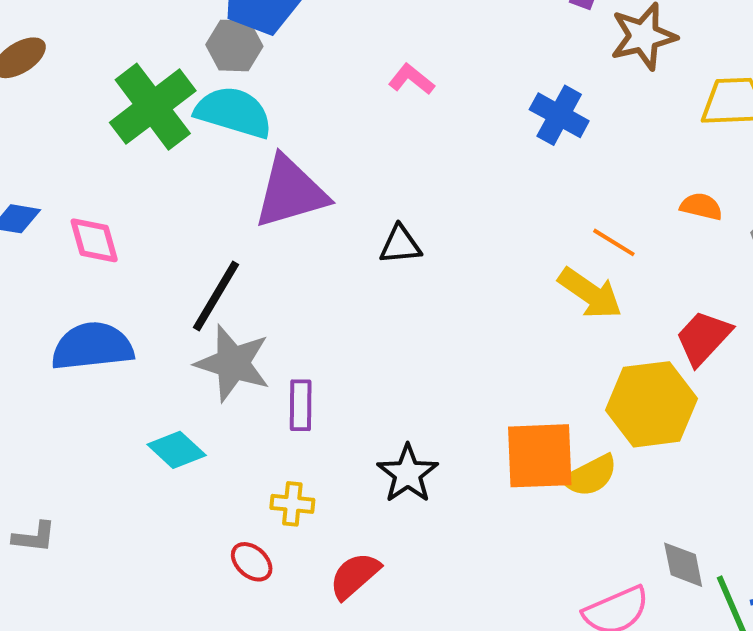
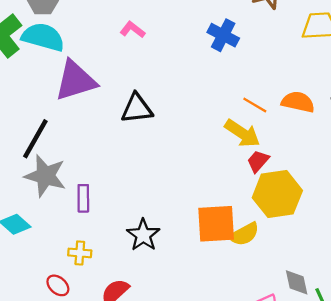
pink L-shape: (411, 79) -> (133, 30), moved
orange semicircle: (701, 206) -> (298, 102), moved, size x1.4
black triangle: (400, 245) -> (137, 109), size x1.4
red trapezoid: (703, 338) -> (258, 161), moved, size x0.7

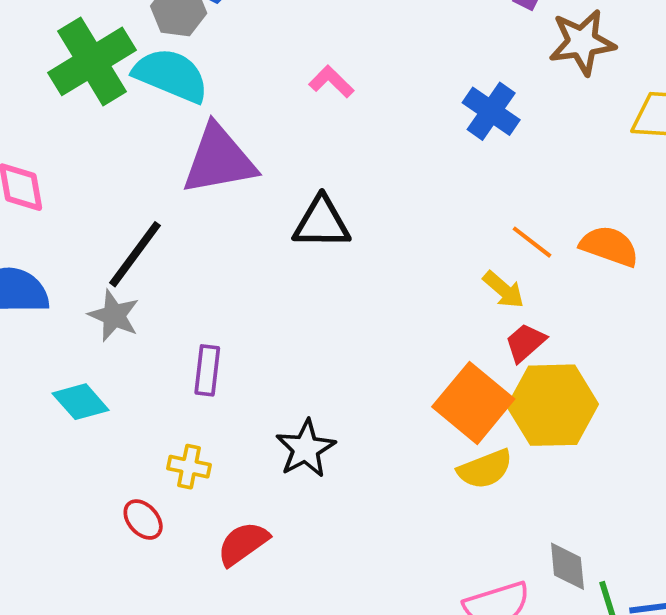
yellow arrow: (242, 133) -> (504, 290), size x0.7
gray star: (45, 176) -> (114, 316), moved, size x0.7
orange square: (216, 224) -> (473, 403), moved, turned 36

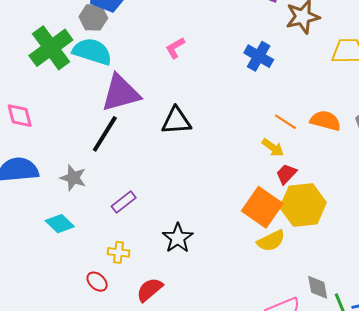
pink L-shape: (331, 82) -> (175, 48), turned -70
black line: (135, 254) -> (105, 134), moved
purple rectangle: (207, 370) -> (124, 202), turned 50

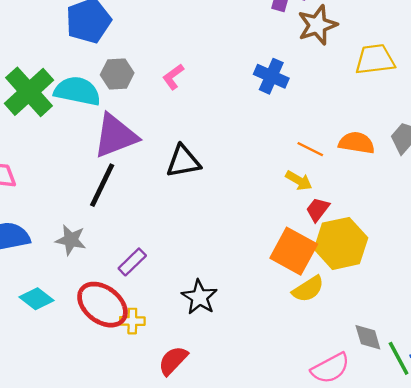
gray hexagon: (93, 17) -> (117, 74), moved
cyan diamond: (60, 224) -> (36, 299), moved
red ellipse: (97, 282) -> (102, 305), moved, size x2.0

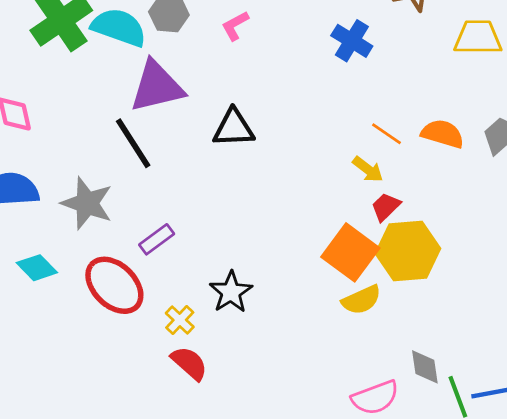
black line: (102, 185) -> (133, 143), turned -66
gray star: (71, 240) -> (87, 203), size x1.4
yellow cross: (132, 321) -> (180, 320), moved, turned 35
red semicircle: (173, 361) -> (189, 363), turned 80

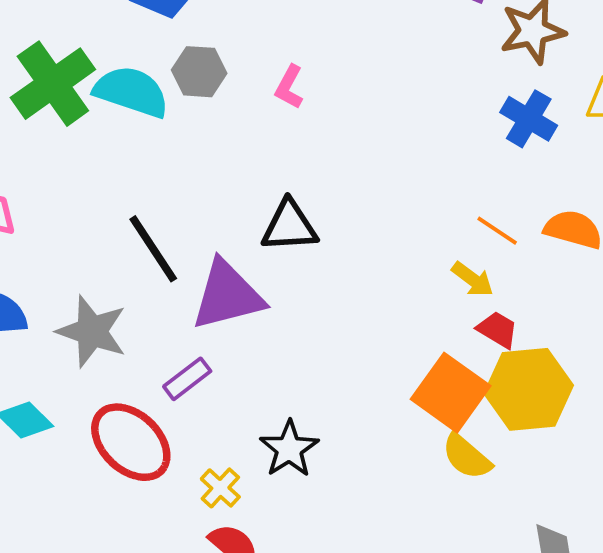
pink L-shape: (235, 26) -> (289, 87), turned -32
blue cross: (352, 41) -> (529, 119), moved
purple triangle: (157, 87) -> (228, 295), moved
red trapezoid: (386, 207) -> (498, 330), turned 76
yellow semicircle: (361, 300) -> (467, 457), turned 66

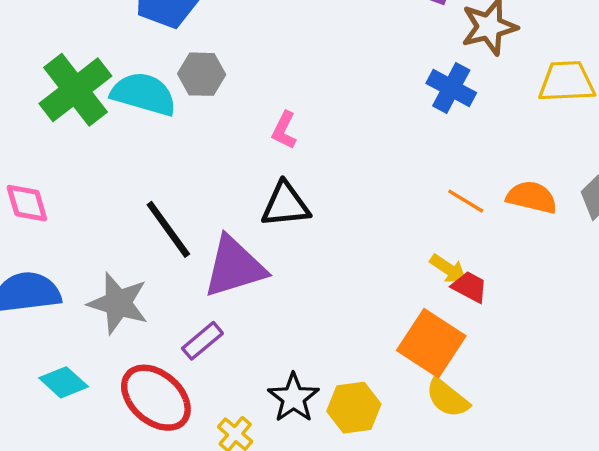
pink L-shape: (289, 87) -> (284, 130), moved
blue cross: (529, 119) -> (451, 88), moved
yellow arrow: (473, 279) -> (448, 269), moved
yellow hexagon: (529, 389) -> (354, 408), moved, size x0.7

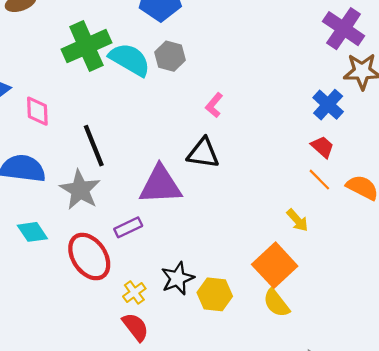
black line: (168, 229) -> (94, 146), moved
red trapezoid: (470, 287) -> (322, 147), moved

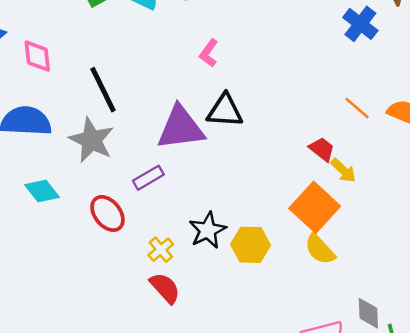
pink L-shape: (214, 105) -> (209, 53), moved
red trapezoid: (322, 147) -> (322, 149), moved
black triangle: (203, 153) -> (225, 111), moved
yellow arrow: (297, 220) -> (343, 171), moved
red ellipse: (89, 257) -> (108, 213), size x0.7

